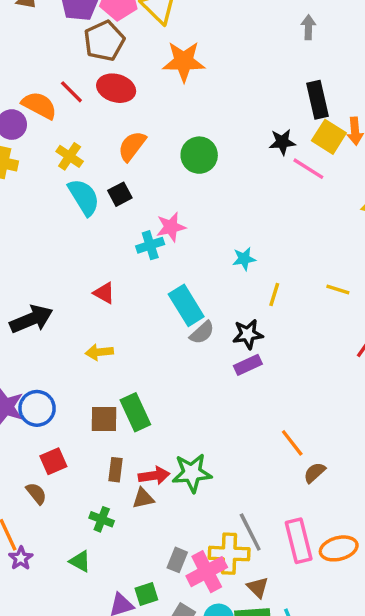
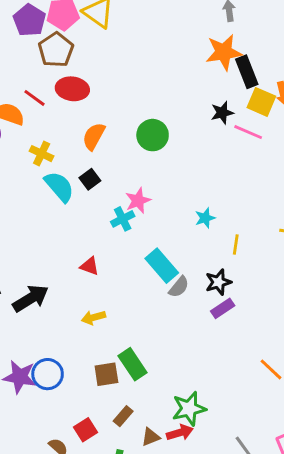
orange star: (184, 61) -> (224, 52), moved
red square: (53, 461) -> (85, 430), moved
brown rectangle: (116, 470) -> (123, 416), turned 42
red arrow: (154, 476) -> (180, 433), moved

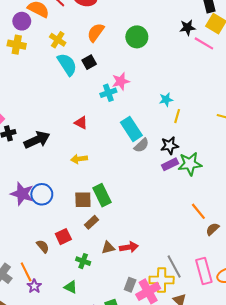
yellow line: (236, 244) -> (177, 116), moved
green star: (189, 409) -> (190, 164), moved
brown rectangle: (123, 416) -> (91, 222), moved

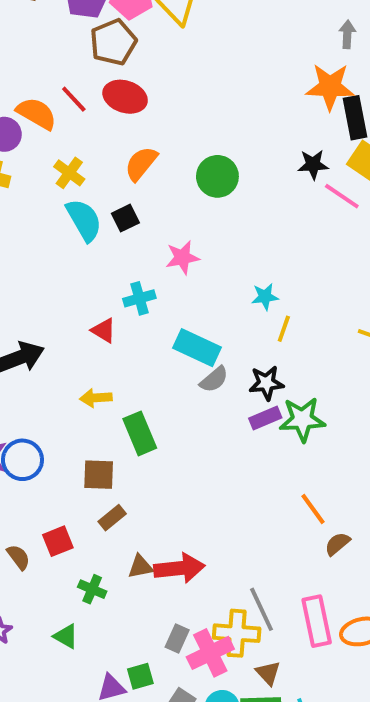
cyan cross: (108, 93) -> (139, 298), moved
cyan rectangle: (131, 129) -> (197, 348), turned -35
green rectangle: (102, 195) -> (140, 433), moved
red arrow: (129, 247) -> (179, 568), size x1.4

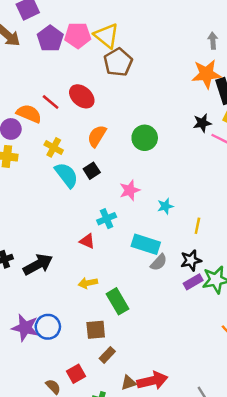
brown pentagon: (113, 42) -> (118, 62), moved
red ellipse: (125, 97) -> (82, 96), turned 30
cyan star: (265, 297) -> (165, 206), moved

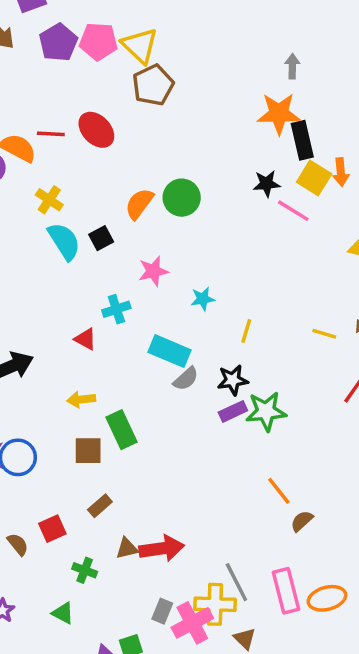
red line: (51, 102) -> (51, 134), turned -42
orange semicircle: (97, 136) -> (139, 204), moved
brown square: (96, 330) -> (88, 451), moved

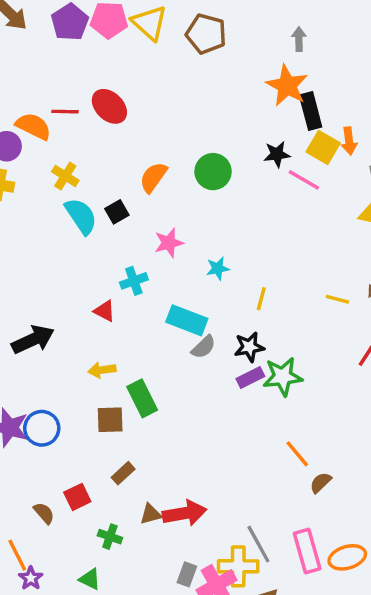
brown pentagon: (153, 85) -> (206, 34), moved, turned -30
orange star: (279, 114) -> (287, 86), turned 30
green circle: (182, 198) -> (213, 172), moved

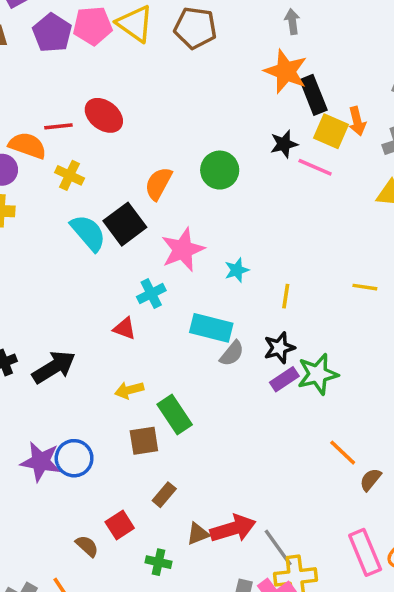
yellow cross: (65, 176) -> (70, 175), moved
black square: (117, 212) -> (125, 224), size x1.6
pink star: (169, 243) -> (183, 250), size x1.4
gray line: (258, 544) -> (278, 548), moved

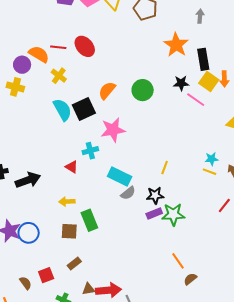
orange star: (286, 71) -> (176, 45), moved
cyan star: (237, 270) -> (212, 159), moved

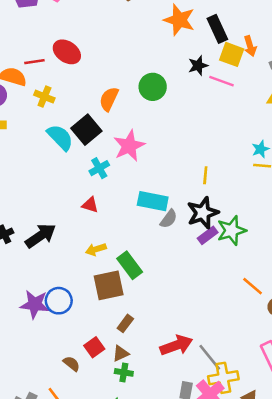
cyan cross: (90, 151) -> (99, 168), moved
black star: (155, 195) -> (203, 213), size x1.4
brown square: (69, 231) -> (109, 285), size x1.4
brown triangle: (88, 289) -> (121, 354), moved

